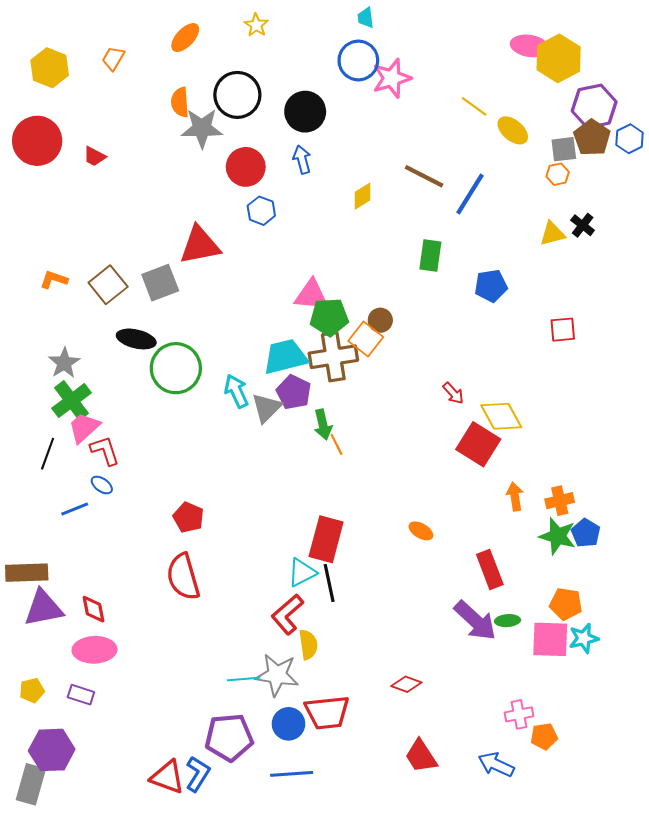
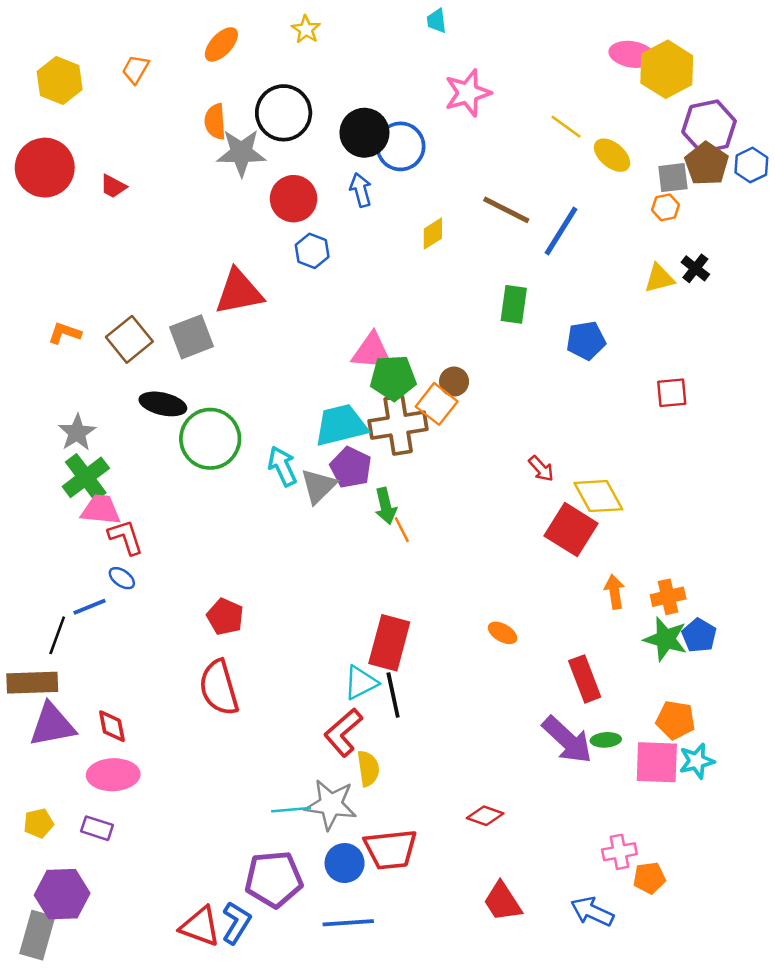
blue circle: (358, 60) -> (401, 146), moved
pink trapezoid: (84, 428) -> (101, 510), turned 48
black line: (48, 454) -> (57, 635), moved

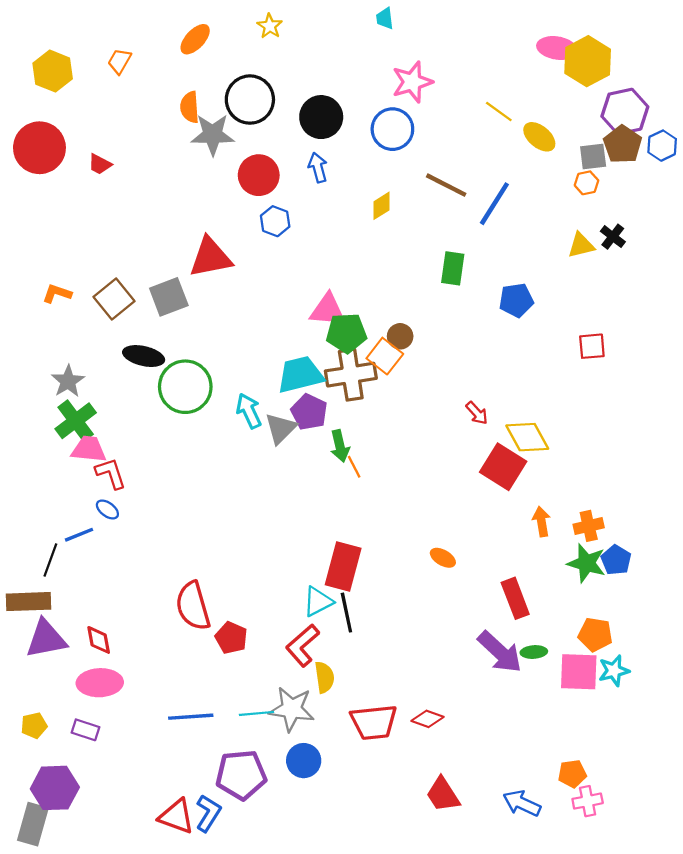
blue circle: (401, 146) -> (392, 129), moved
red pentagon: (225, 617) -> (231, 638), moved
red trapezoid: (391, 849) -> (374, 722), moved
pink cross: (619, 852) -> (588, 801), moved
blue line: (348, 923) -> (191, 717), moved

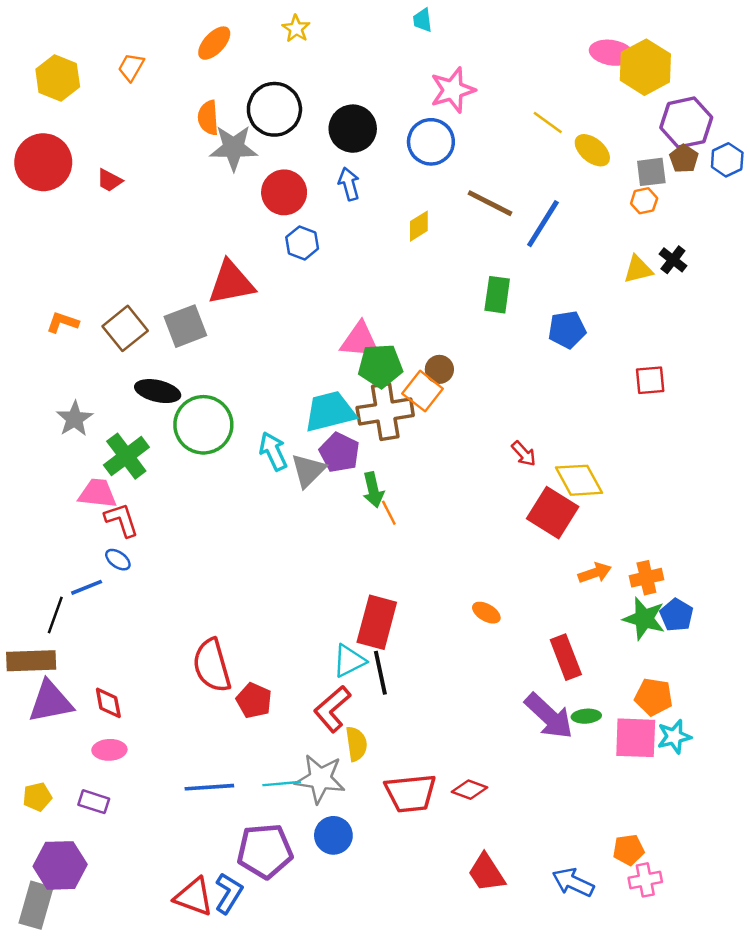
brown pentagon: (623, 144) -> (684, 159), size x0.7
green cross: (76, 421) -> (126, 456), moved
orange arrow: (542, 522) -> (595, 573), turned 80
pink ellipse: (100, 683) -> (109, 750), size x0.7

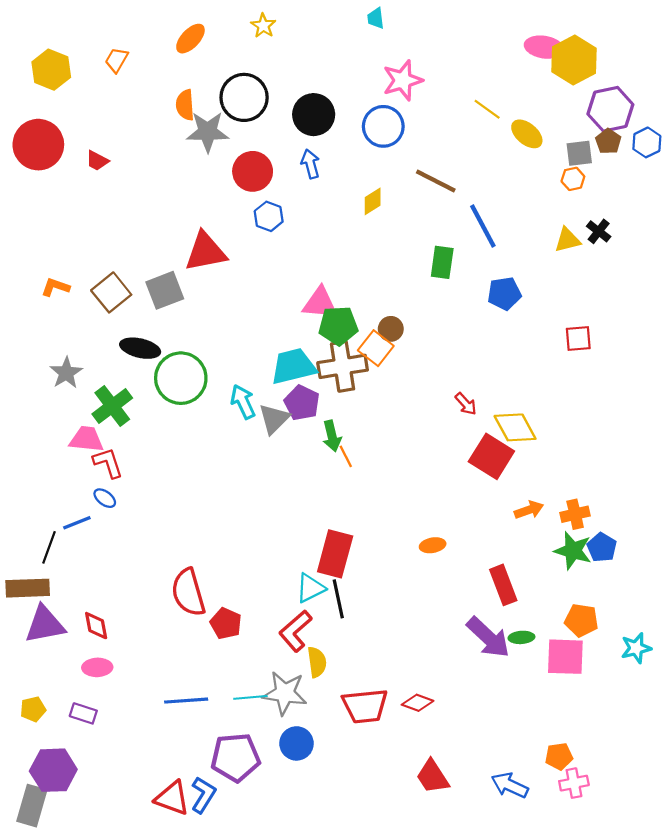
blue line: (543, 224) -> (483, 226), moved, turned -60
orange ellipse: (486, 613) -> (433, 545), turned -40
cyan star: (674, 737) -> (636, 648), moved

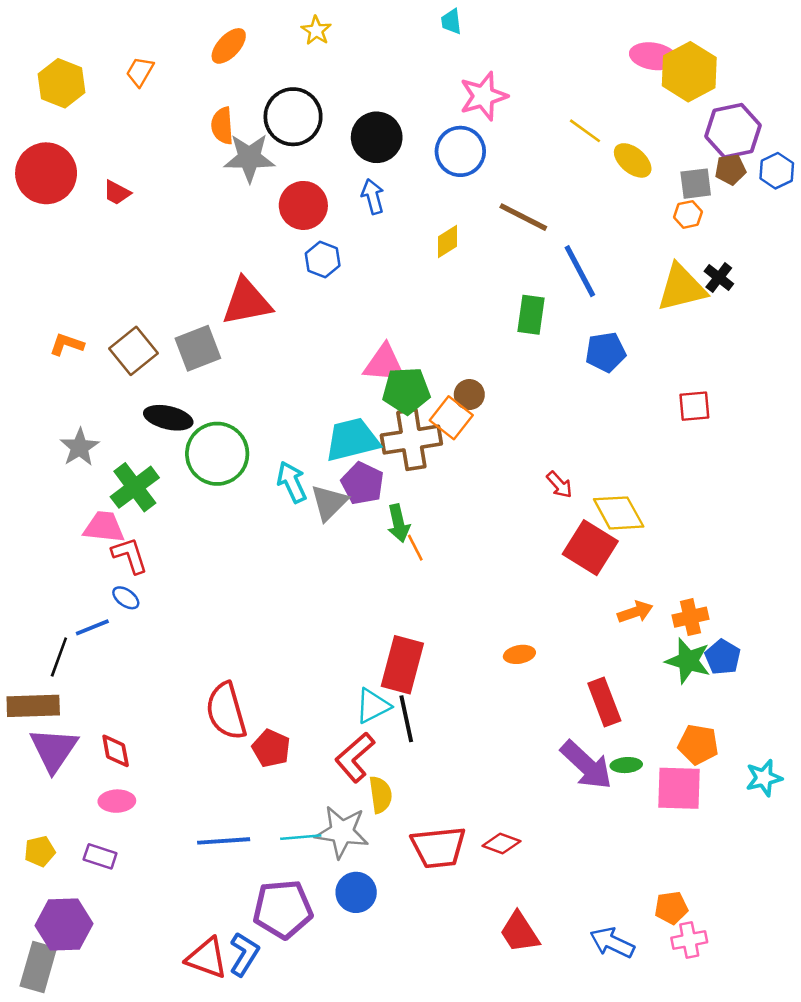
brown pentagon: (608, 141) -> (730, 169), turned 30
yellow triangle: (568, 240) -> (682, 288), size x1.6
purple triangle: (45, 625) -> (54, 750), turned -45

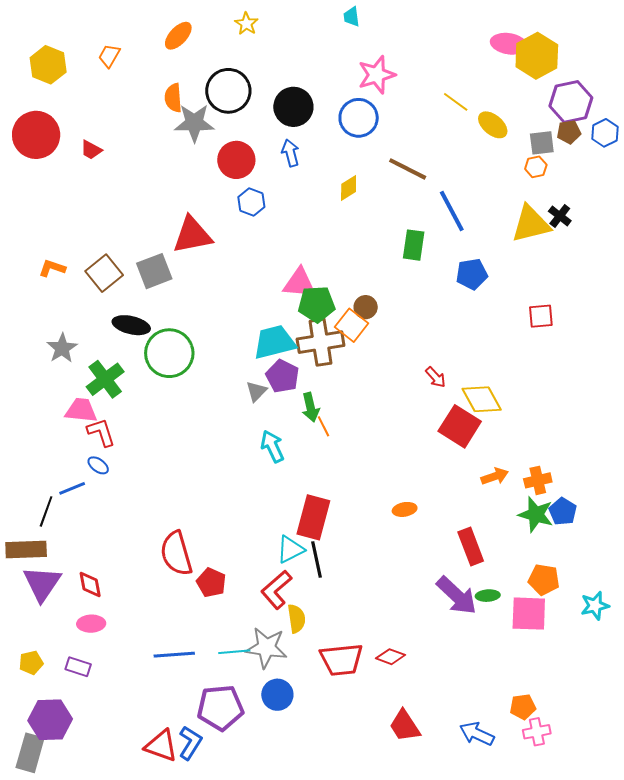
cyan arrow: (292, 482) -> (272, 446), moved
gray triangle: (329, 503) -> (256, 391), size x0.7

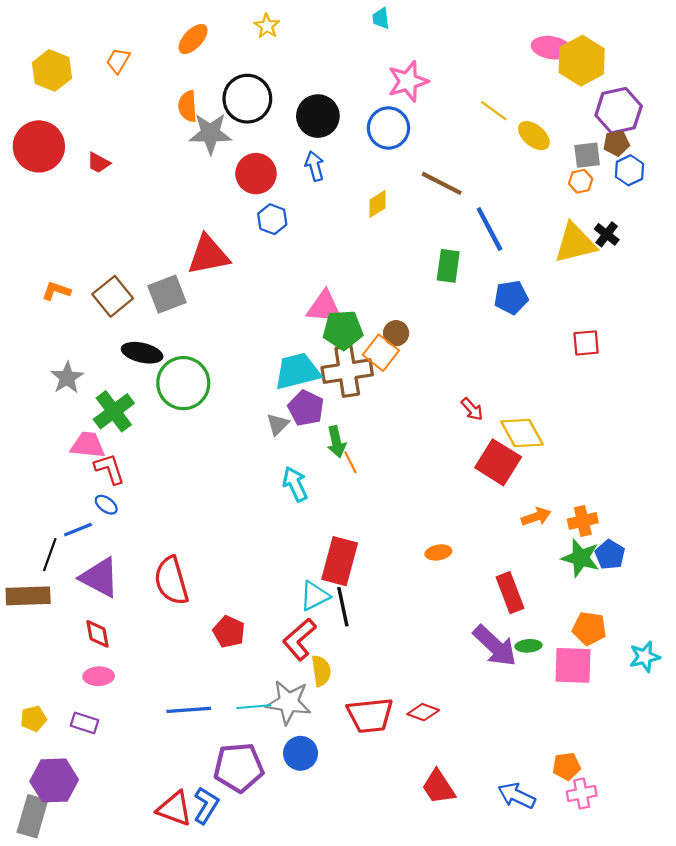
blue hexagon: (605, 133) -> (629, 170), moved
red semicircle: (176, 554) -> (171, 581), moved
purple triangle: (42, 584) -> (100, 577), moved, turned -36

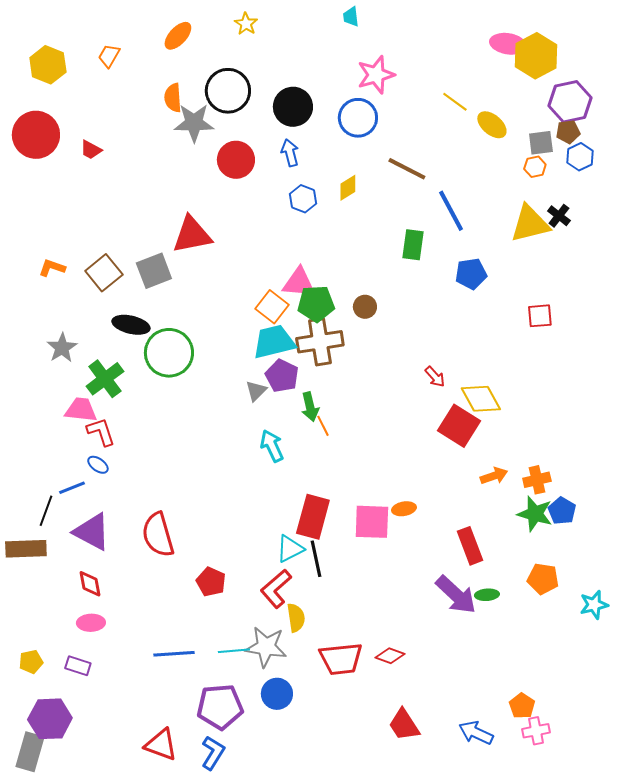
blue hexagon: (272, 219) -> (303, 199), moved
orange square: (381, 353) -> (272, 307), moved
pink square: (573, 665) -> (372, 522), moved
orange pentagon: (566, 766) -> (522, 706), turned -30
blue L-shape: (206, 805) -> (213, 753), moved

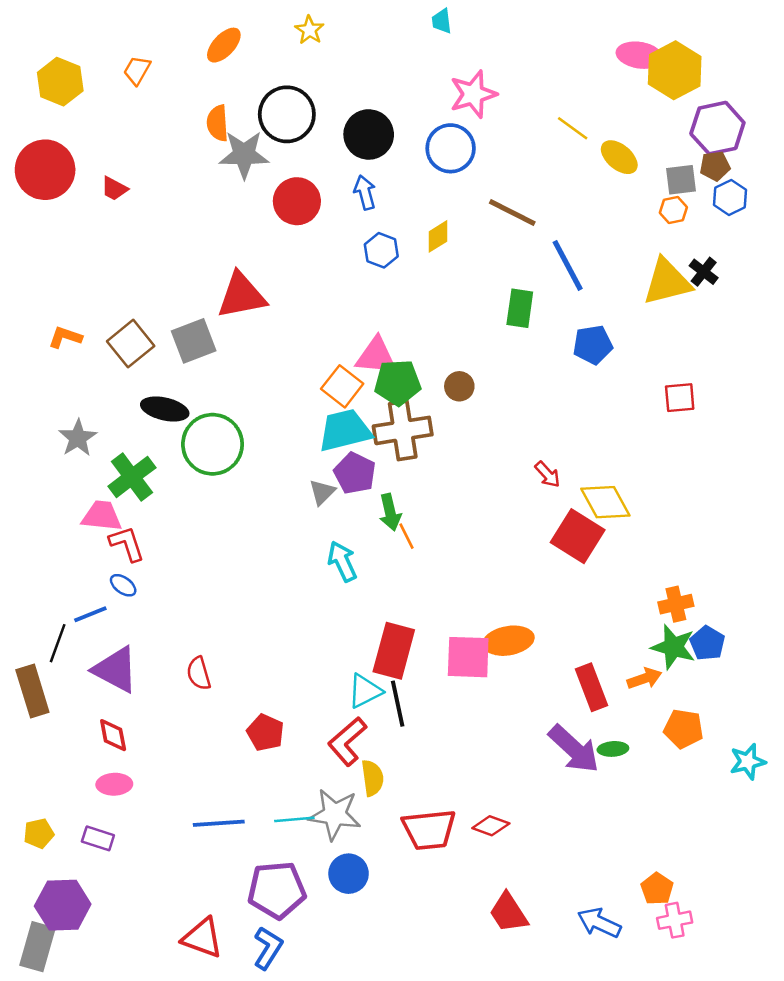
orange arrow: (494, 476) -> (644, 678), moved
orange ellipse: (404, 509) -> (508, 641), size x1.6
red semicircle: (158, 535) -> (199, 673), size x0.6
brown rectangle: (26, 549) -> (32, 691), turned 75

